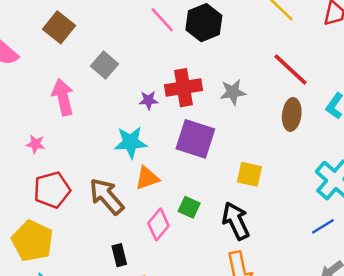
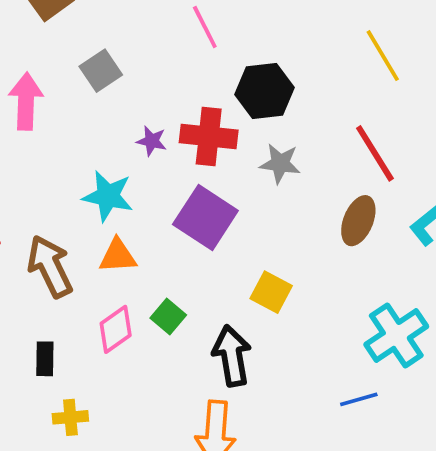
black hexagon: (204, 23) -> (264, 91), moved

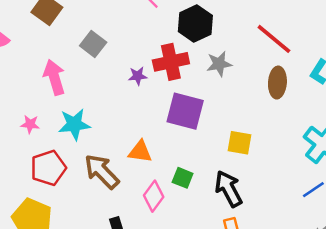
cyan star: (108, 196) -> (74, 124), moved
orange triangle: (118, 256) -> (140, 152), turned 30

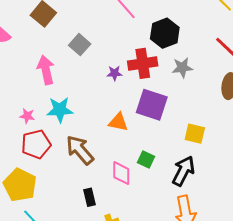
pink star: (30, 124) -> (27, 116), moved
orange triangle: (140, 152) -> (118, 122), moved
black arrow: (229, 189) -> (183, 171), turned 52
pink diamond: (154, 196) -> (121, 173), turned -40

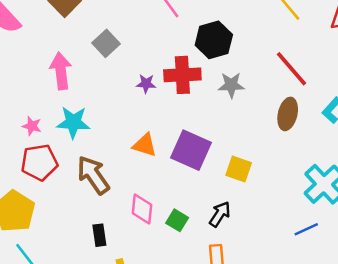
purple square: (152, 105) -> (191, 150), moved
green square: (146, 160) -> (177, 220), moved
black arrow: (183, 171) -> (220, 214), size x0.7

